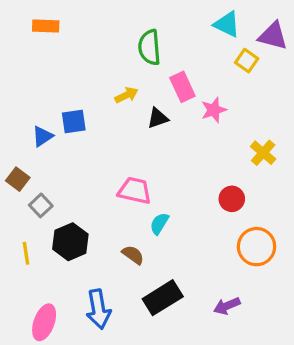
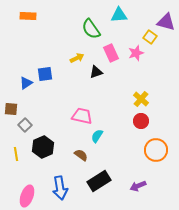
cyan triangle: (227, 24) -> (119, 15), moved, turned -30
green semicircle: (149, 47) -> (91, 29), turned -30
pink star: (214, 110) -> (136, 53), moved
yellow cross: (263, 153) -> (141, 99), moved
brown square: (18, 179) -> (11, 109), turned -32

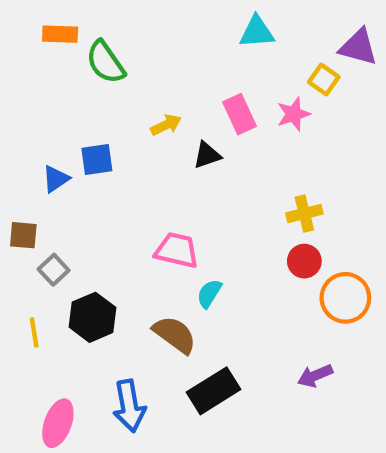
green semicircle: (91, 29) -> (105, 62), moved
yellow cross: (141, 99) -> (304, 214), turned 35
orange circle: (156, 150) -> (345, 298), moved
brown semicircle: (81, 155) -> (175, 335), size x1.5
purple arrow: (138, 186) -> (315, 376), moved

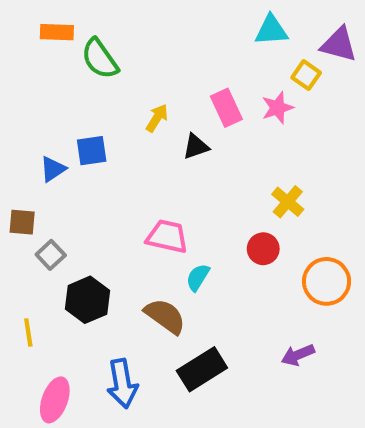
cyan triangle: (257, 32) -> (271, 30), moved
yellow arrow: (166, 125) -> (157, 118), turned -32
yellow cross: (304, 214) -> (288, 202), turned -36
red circle: (304, 261) -> (263, 249), moved
yellow line: (34, 332) -> (28, 332), moved

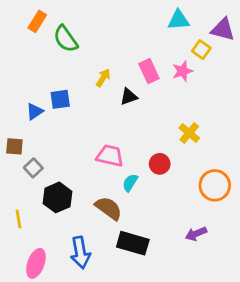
orange rectangle: (57, 32) -> (37, 21), turned -60
red circle: (263, 249) -> (160, 164), moved
black rectangle: (202, 369) -> (133, 243), turned 48

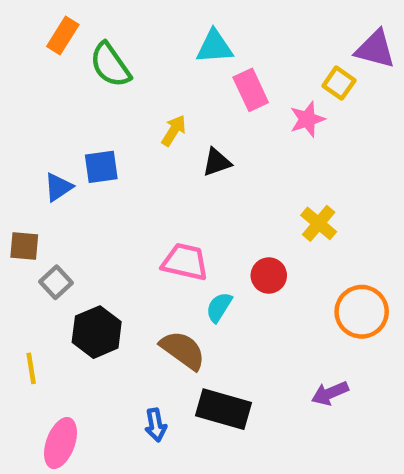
cyan triangle: (178, 20) -> (214, 47), moved
pink rectangle: (149, 71) -> (251, 90), moved
blue arrow: (80, 253) -> (156, 425), moved, size x0.6

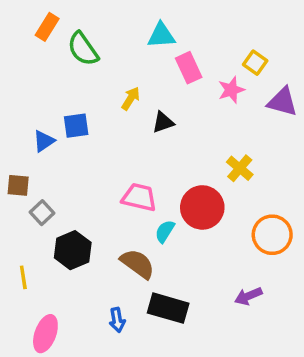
purple triangle: (375, 49) -> (282, 102), moved
red circle: (269, 275) -> (202, 207), size x1.6

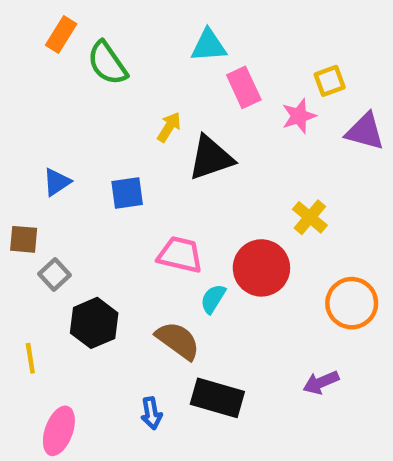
yellow square: (255, 63) -> (330, 81), turned 35
black triangle: (163, 122) -> (211, 158), size x1.6
blue square: (76, 126) -> (127, 193), moved

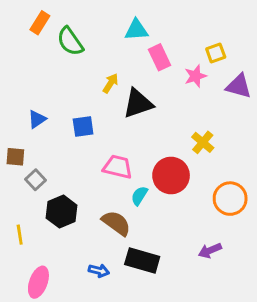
blue arrow: (151, 413) -> (99, 271), turned -66

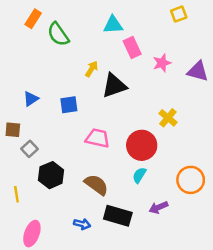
yellow square: (216, 53) -> (179, 14), moved
cyan semicircle: (139, 196) -> (139, 175), moved
orange circle: (230, 199) -> (191, 180), moved
purple arrow: (210, 250) -> (158, 207), moved

